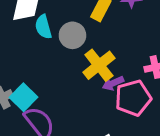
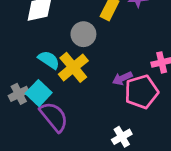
cyan semicircle: (43, 27) -> (49, 60), moved, turned 140
yellow cross: (99, 65) -> (73, 67), moved

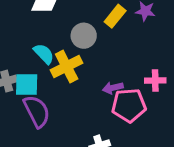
cyan square: (39, 93) -> (27, 85), turned 35

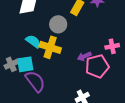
yellow cross: (67, 67) -> (50, 47), turned -35

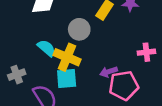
pink cross: (112, 46) -> (146, 52), moved
cyan square: (25, 64) -> (67, 78), moved

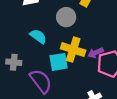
yellow cross: (67, 57) -> (73, 50), moved
gray cross: (17, 75) -> (14, 62), turned 32

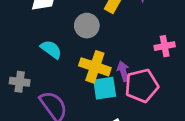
purple arrow: (95, 53) -> (123, 71), turned 96
cyan square: (59, 62) -> (105, 88), moved

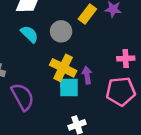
cyan semicircle: (51, 49) -> (29, 34), moved
pink pentagon: (142, 86) -> (121, 91), moved

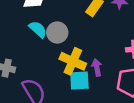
gray circle: (61, 31) -> (57, 33), moved

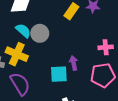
yellow cross: (73, 61) -> (17, 54), moved

